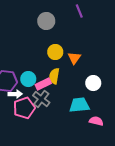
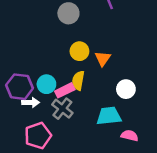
pink pentagon: (24, 108) -> (38, 136), moved

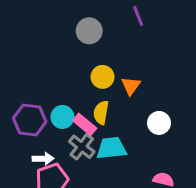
pink rectangle: (65, 90) -> (85, 124), turned 66
white arrow: (31, 103) -> (43, 159), moved
cyan trapezoid: (109, 116) -> (111, 148), moved

